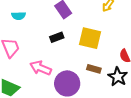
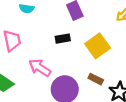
yellow square: (90, 38) -> (98, 46), turned 30

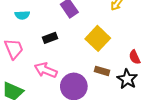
black rectangle: (63, 39) -> (50, 38), moved

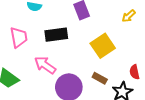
black rectangle: (50, 38) -> (56, 35), size x1.5

